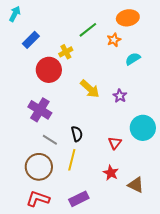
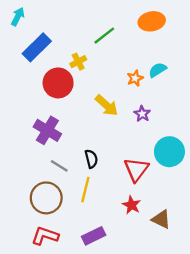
blue rectangle: (31, 40) -> (37, 47), size x1.4
orange star: (114, 40) -> (135, 78), moved
red triangle: (115, 143) -> (136, 169), size x1.6

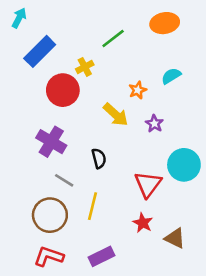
orange star: (135, 78) -> (138, 90), moved
black semicircle: (91, 159) -> (99, 158), moved

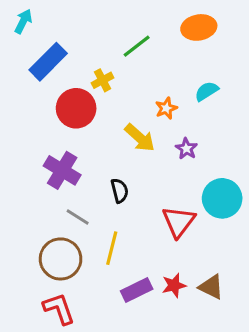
red star: (143, 223) -> (174, 285), moved, turned 30
red L-shape: (49, 256) -> (59, 309), turned 52
purple rectangle: (101, 256) -> (137, 290), moved

